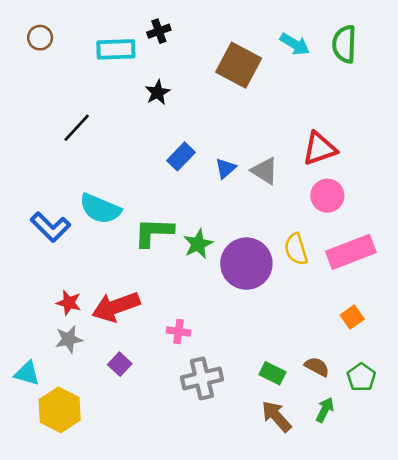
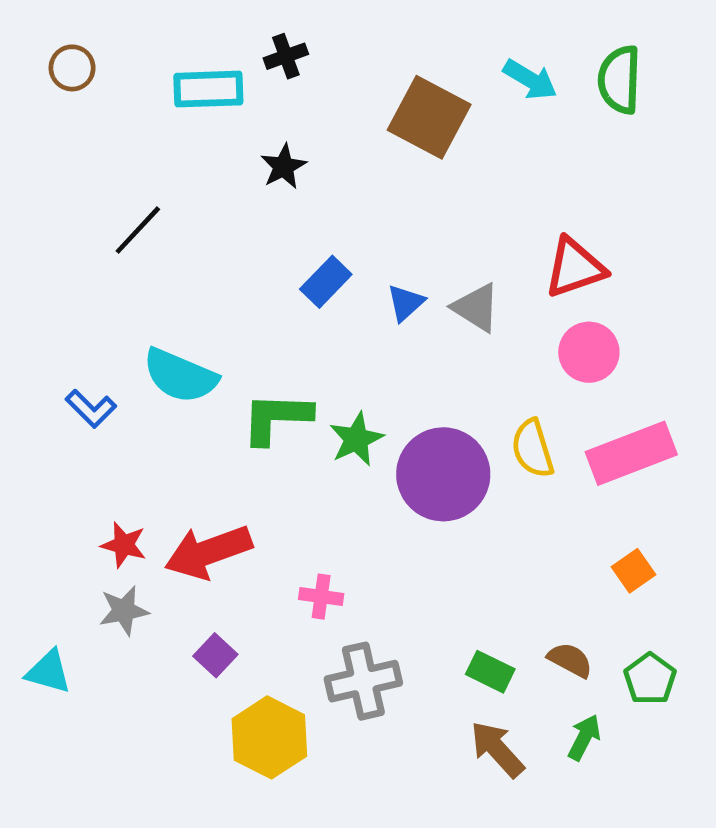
blue L-shape: (51, 227) -> (91, 409), size x0.7
yellow hexagon: (60, 410) -> (269, 737), moved

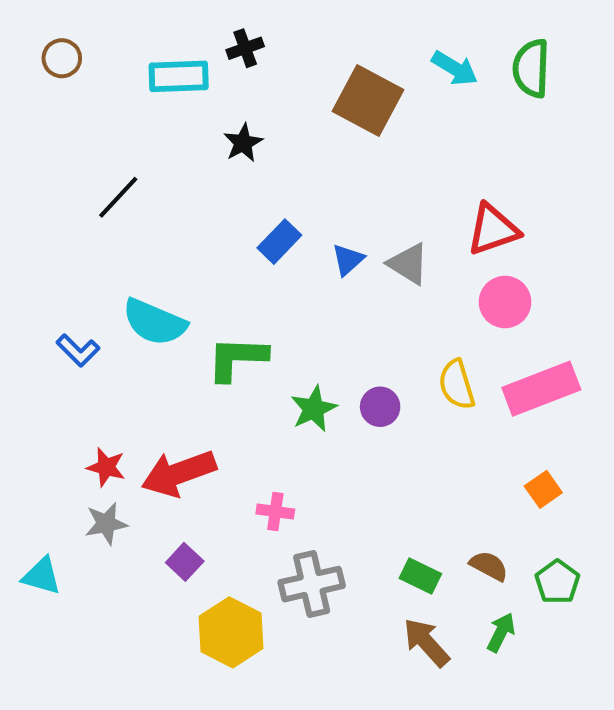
green star: (356, 439) -> (314, 409), moved
purple circle: (443, 474) -> (380, 407), size x0.5

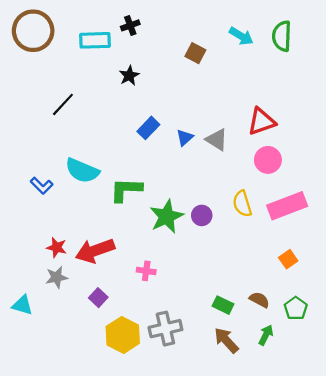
brown circle: (62, 58) -> (33, 31), size x2.0
brown square: (368, 101) -> (195, 53), size x0.6
green star: (314, 409) -> (167, 216), size x1.4
gray cross: (312, 584) -> (165, 329), moved

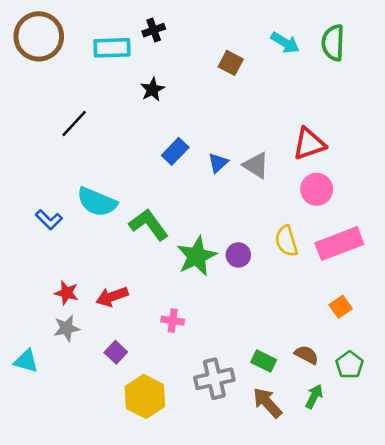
green L-shape: (126, 190) -> (149, 225), turned 52
red arrow: (95, 251) -> (112, 297), size x0.7
gray cross: (165, 329) -> (214, 379), moved

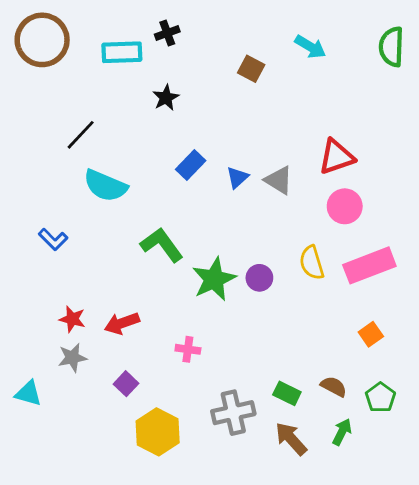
green semicircle: (333, 43) -> (391, 47), moved
cyan semicircle: (97, 202) -> (105, 186), moved

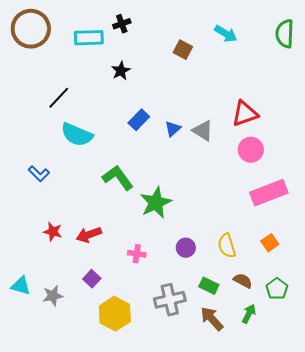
yellow semicircle: (312, 263) -> (227, 246), moved
purple circle: (259, 278) -> (186, 248), moved
gray star: (72, 358) -> (53, 296), moved

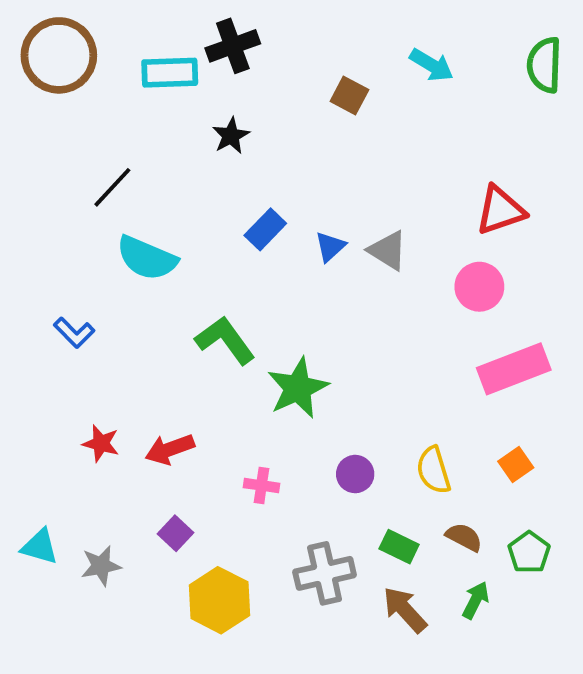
black cross: (122, 24) -> (233, 46), size x1.5
red triangle: (245, 114) -> (500, 210), moved

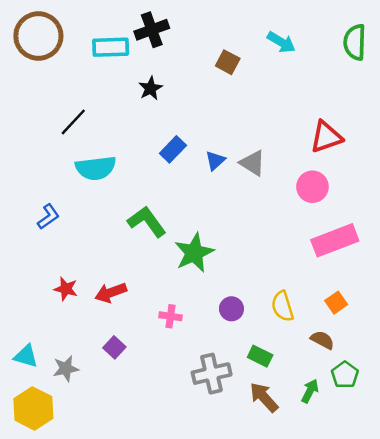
cyan semicircle: (147, 258) -> (96, 168), turned -30
blue L-shape: (74, 333) -> (48, 217), turned -80
brown semicircle: (464, 537) -> (322, 340), moved
green pentagon: (529, 552) -> (345, 375), moved
yellow hexagon: (219, 600) -> (33, 408), moved

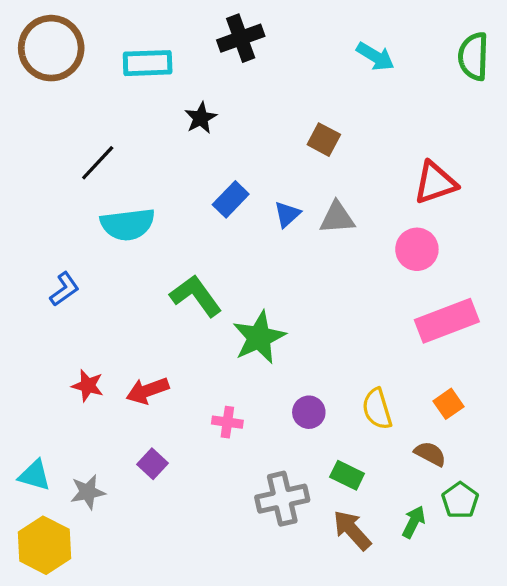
black cross: (152, 30) -> (241, 38), moved
brown square: (228, 62) -> (324, 140), moved
gray triangle: (253, 163) -> (337, 218), turned -36

